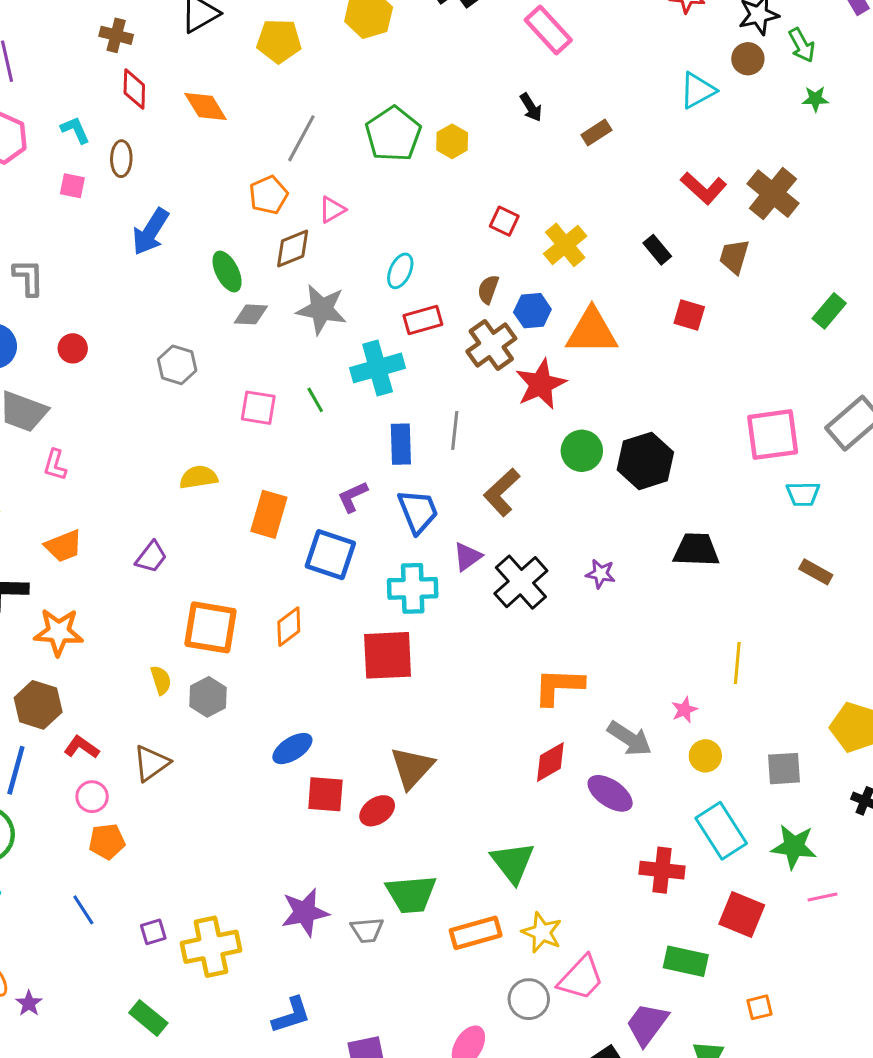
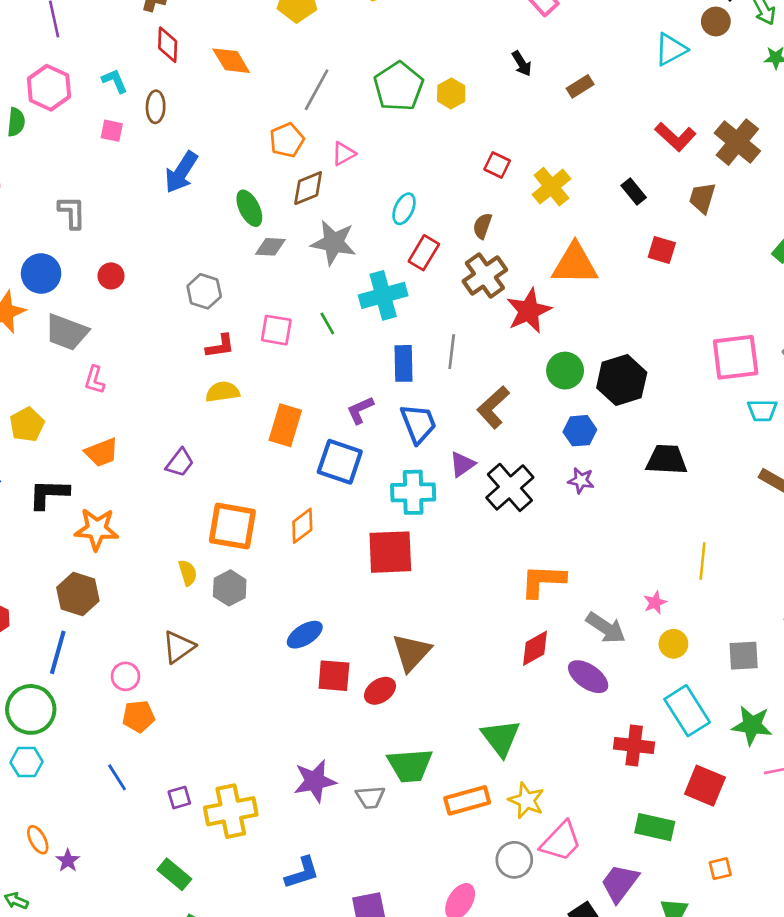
blue hexagon: (532, 311) -> (580, 431), moved
red rectangle: (423, 320) -> (424, 253), turned -44
red L-shape: (82, 747) -> (220, 346), moved, turned 136

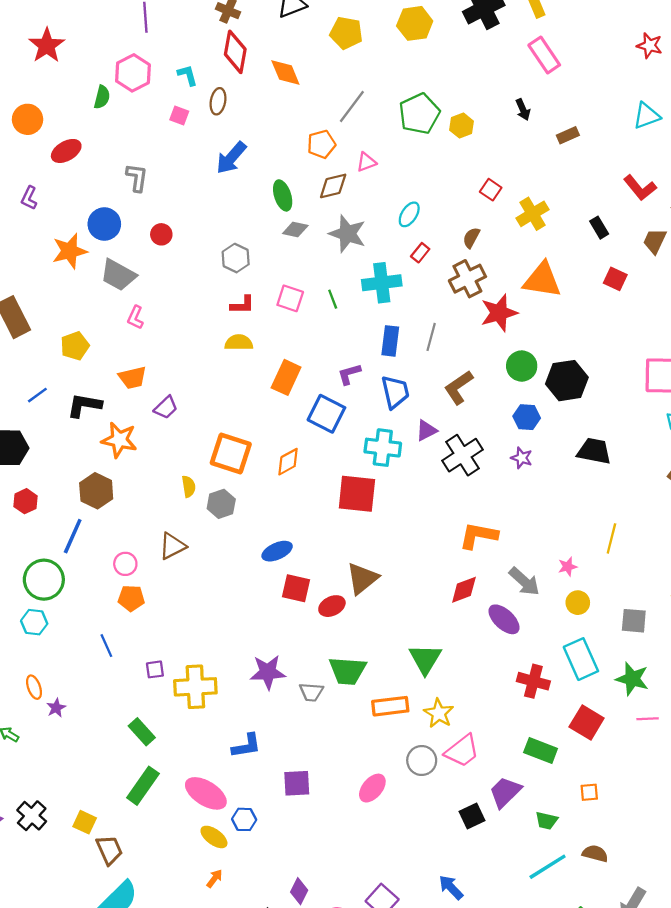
red diamond: (168, 45) -> (235, 52), size x1.4
red rectangle: (424, 253) -> (420, 253), size x0.7
purple trapezoid: (180, 463) -> (166, 407), moved

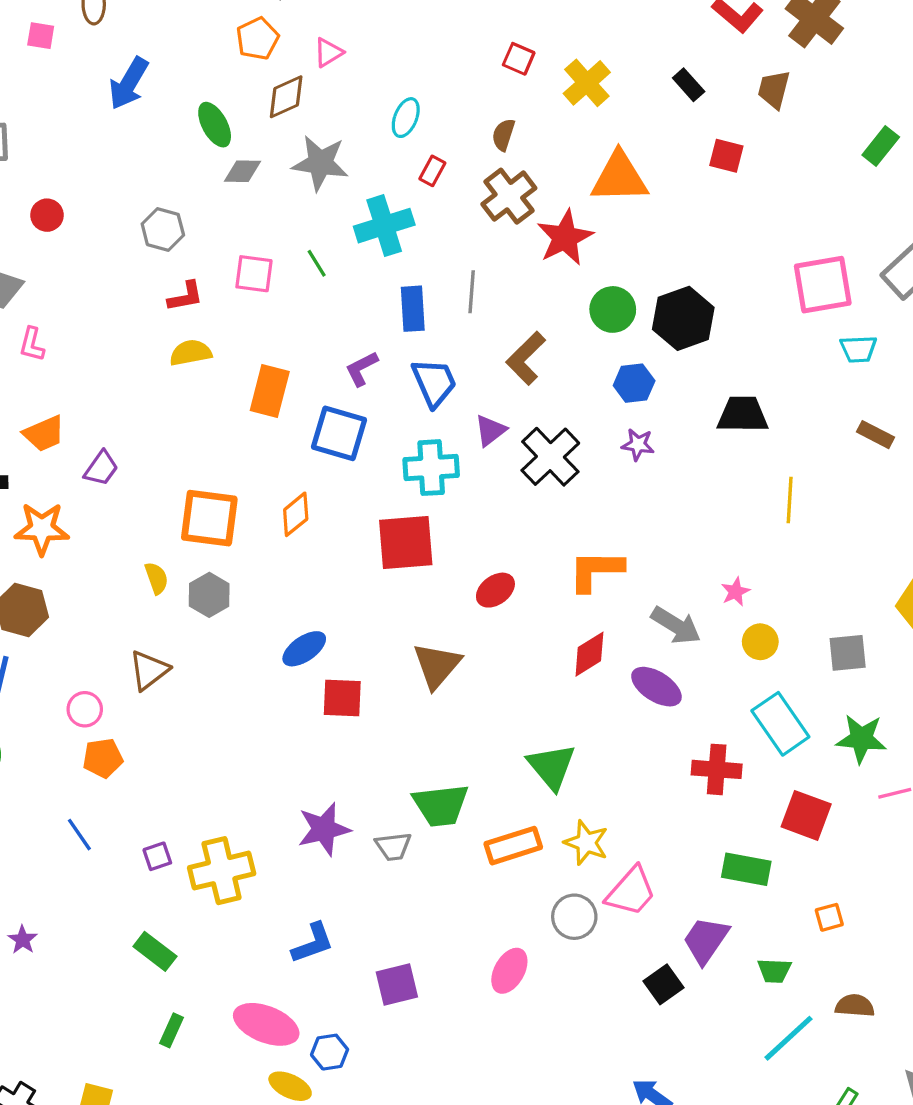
yellow line: (611, 538) -> (790, 500), moved
red ellipse: (332, 606) -> (495, 590), moved
green rectangle: (143, 786) -> (172, 1030), size x0.6

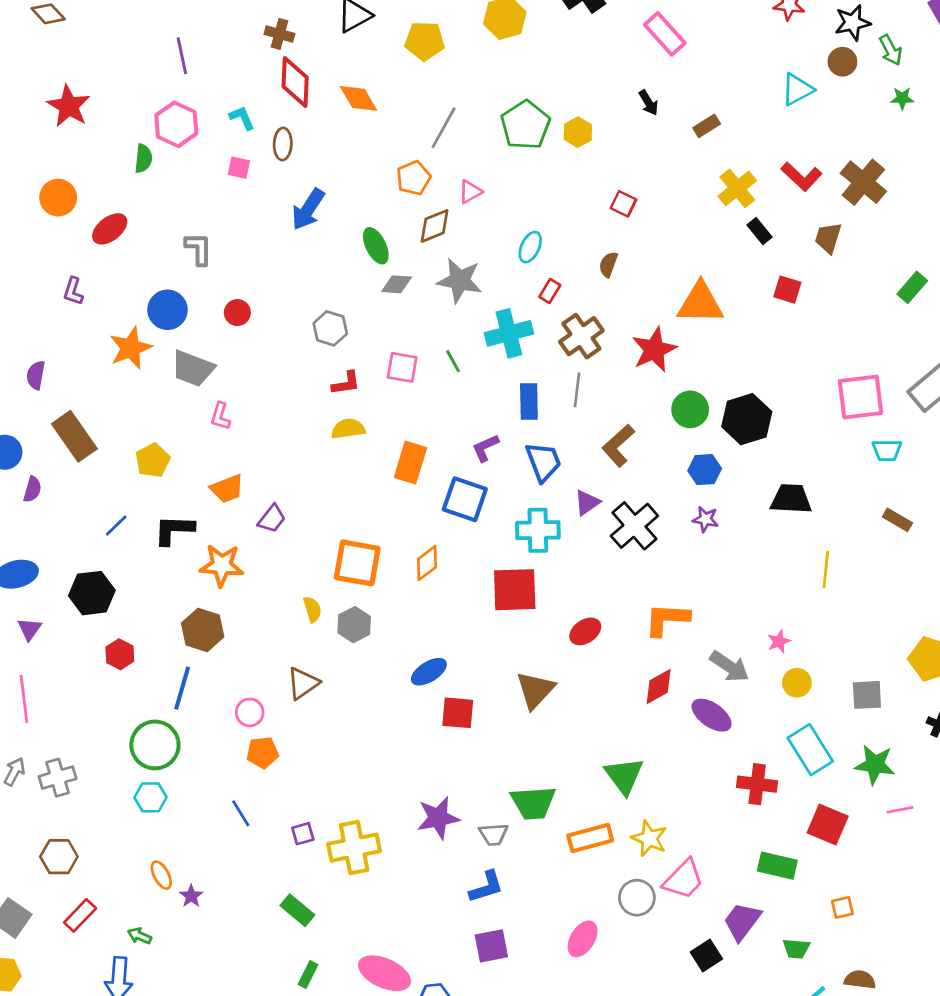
yellow cross: (587, 83) -> (737, 188), moved
brown cross: (509, 196) -> (581, 336), moved
blue L-shape: (313, 943) -> (486, 887), moved

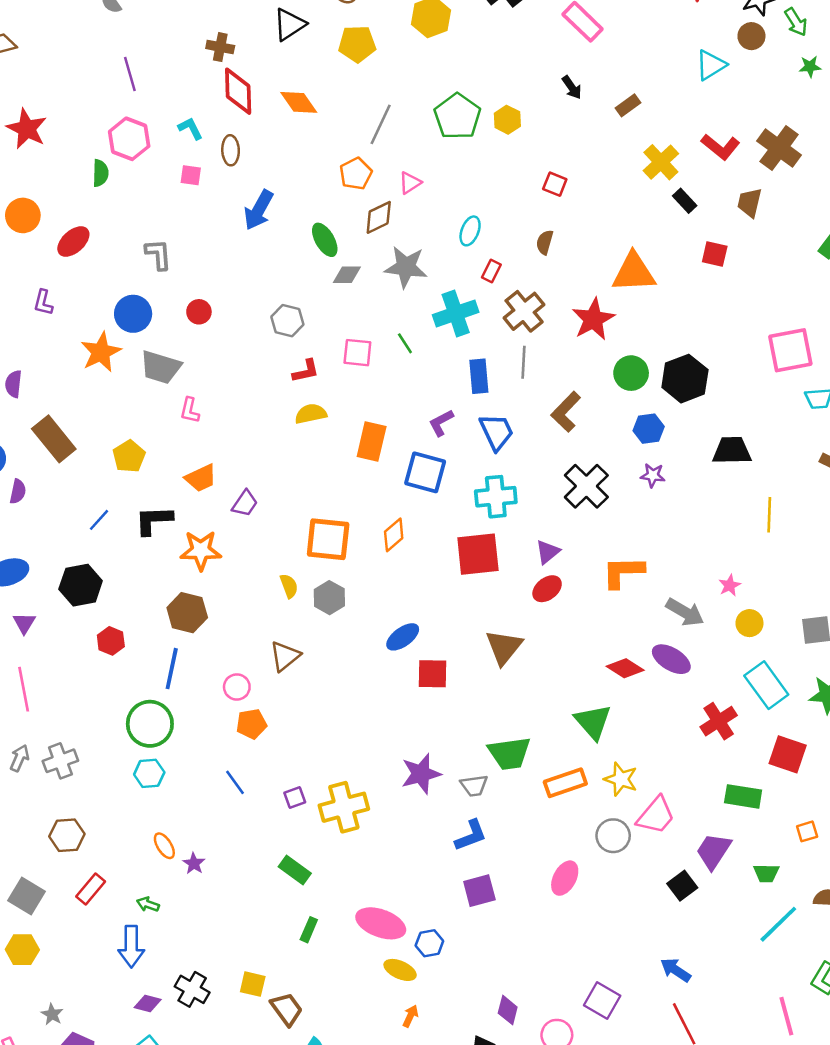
purple triangle: (587, 502) -> (548, 552), moved
red diamond: (659, 686) -> (625, 668), moved, turned 66
red cross: (757, 784) -> (719, 721), turned -36

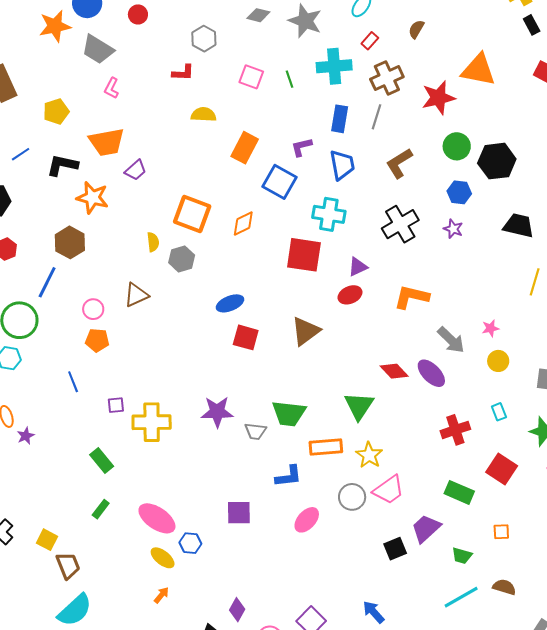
red L-shape: (306, 371) -> (183, 73), moved
orange trapezoid: (201, 478) -> (107, 142), size x1.4
cyan rectangle: (766, 685) -> (499, 412), size x0.5
blue L-shape: (471, 835) -> (289, 476), moved

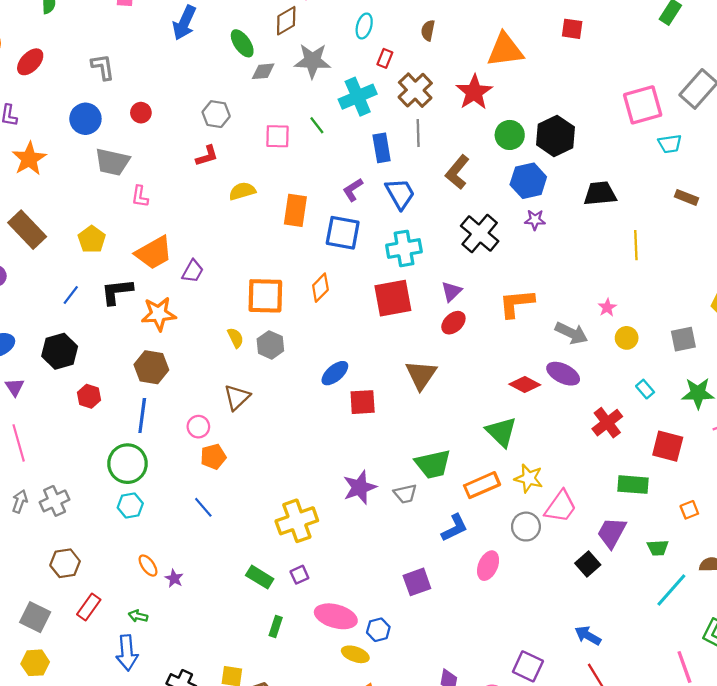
orange star: (55, 26) -> (29, 159), moved
blue hexagon: (459, 192) -> (528, 181), size x1.4
purple square: (116, 405) -> (299, 575), moved

